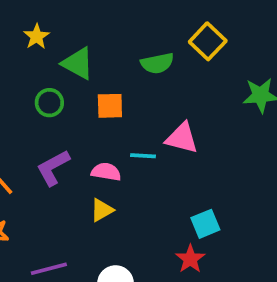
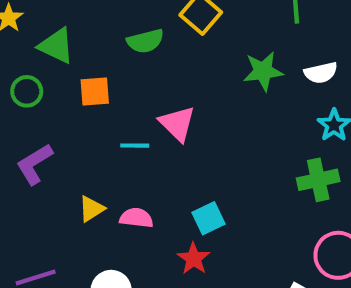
pink triangle: (182, 138) -> (177, 124), turned 33
pink semicircle: (106, 172) -> (136, 218), moved

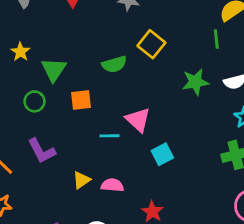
green triangle: (56, 46) -> (54, 70), turned 40
purple L-shape: (35, 164) -> (42, 151), turned -84
cyan square: (208, 218) -> (162, 154), moved

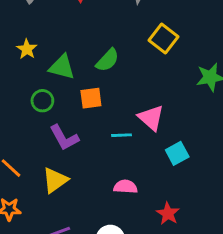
green semicircle: (114, 64) -> (107, 60), moved, turned -30
green triangle: (54, 70) -> (62, 67), turned -48
purple L-shape: (42, 151) -> (64, 138), moved
yellow triangle: (82, 180) -> (55, 180), moved, size x1.4

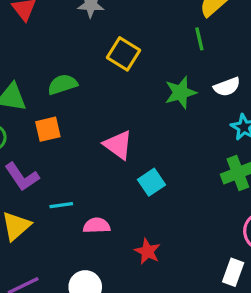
green semicircle: (107, 60) -> (62, 84), turned -145
cyan line: (122, 135) -> (61, 205), moved

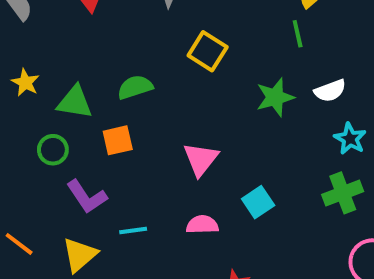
pink triangle: (118, 145) -> (201, 159), turned 32
cyan square: (151, 182) -> (258, 202), moved
pink semicircle: (97, 226) -> (202, 225), moved

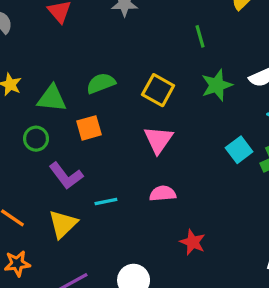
green line: (298, 34) -> (200, 36), moved
yellow square: (208, 51) -> (158, 90), moved
cyan square: (258, 202) -> (239, 150), moved

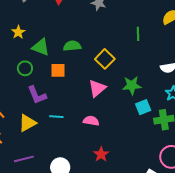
green star: (217, 85) -> (132, 85), moved

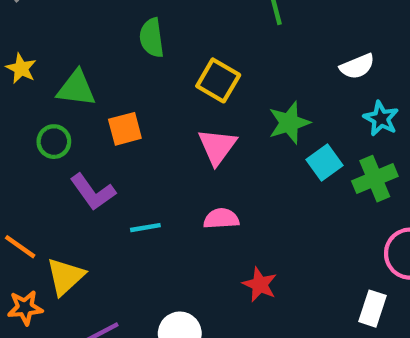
green semicircle: (72, 46) -> (152, 38), moved, turned -78
yellow triangle: (27, 123) -> (65, 277), moved

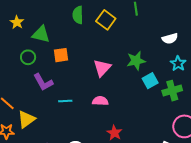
yellow square: (218, 80) -> (106, 20), moved

